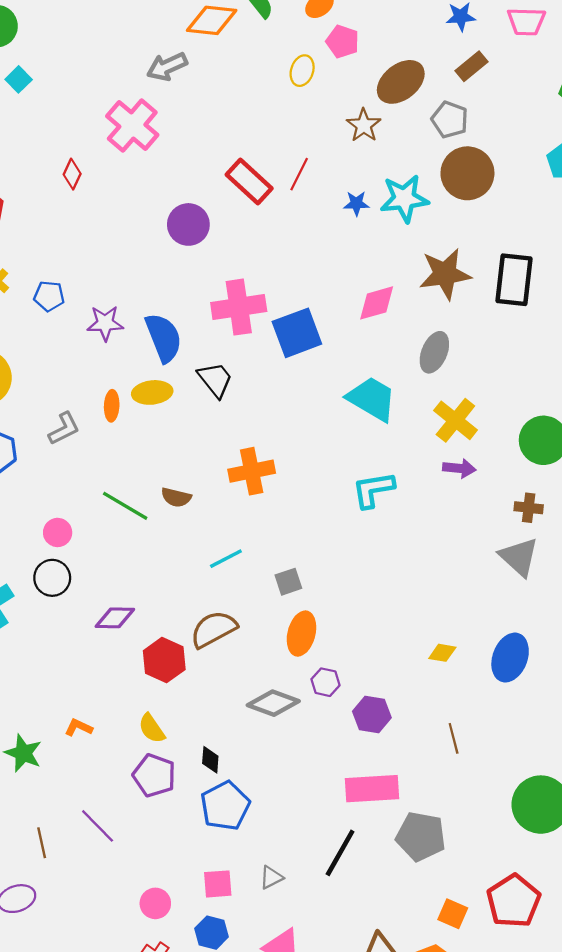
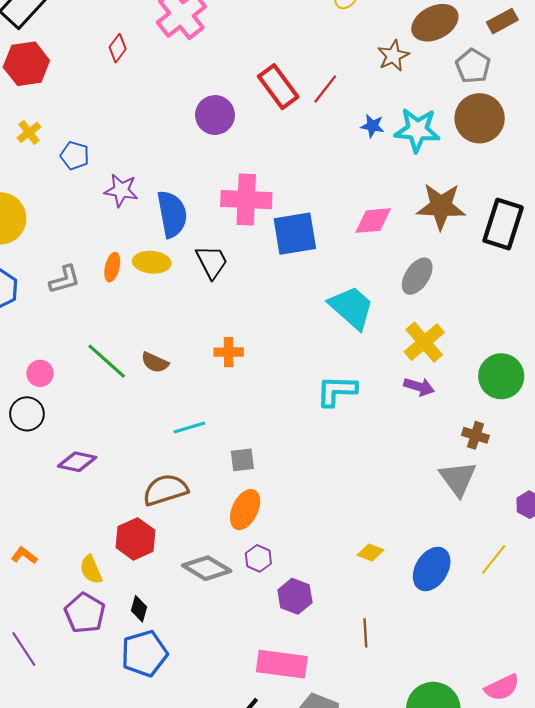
orange cross: (252, 471) -> (229, 352), size x0.7
red hexagon: (164, 660) -> (135, 539), moved

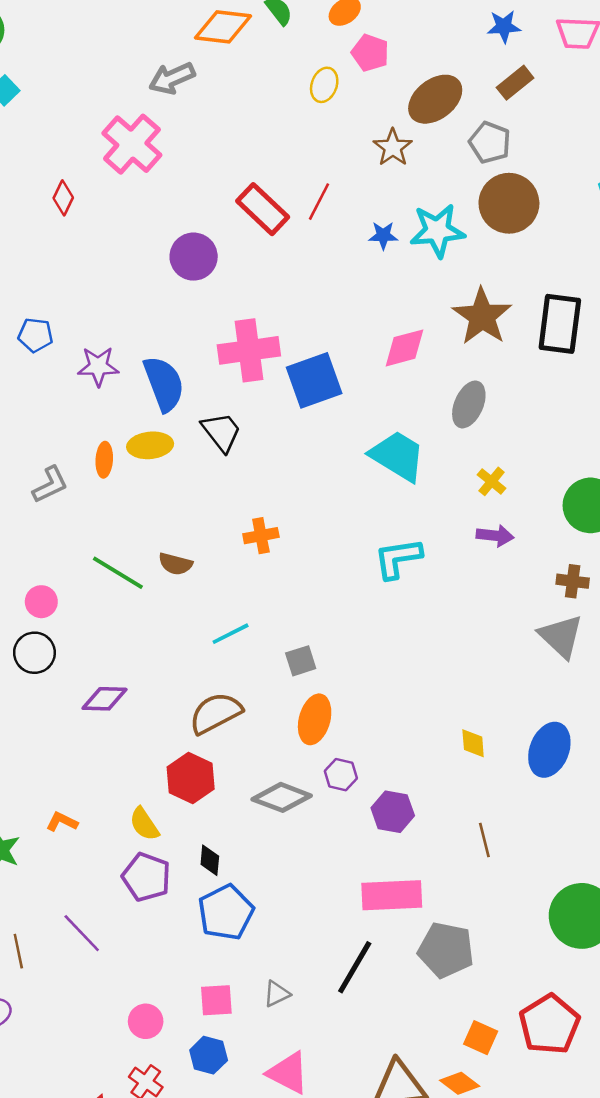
brown star: (441, 206) -> (482, 316), turned -30
yellow cross: (424, 342) -> (492, 481), size x0.6
yellow diamond: (370, 552) -> (473, 743), turned 75

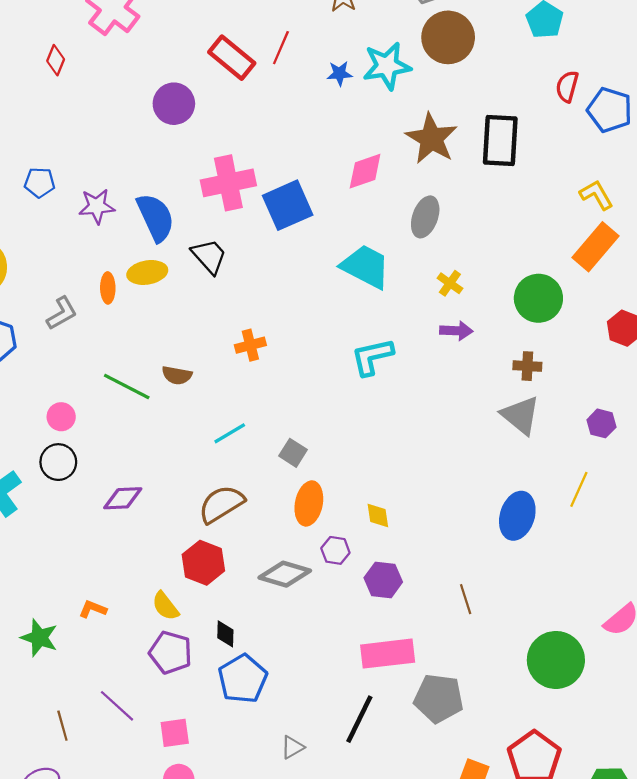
gray square: (301, 661) -> (293, 453), turned -36
yellow diamond: (473, 743) -> (378, 515), moved
pink square: (216, 1000) -> (175, 733), moved

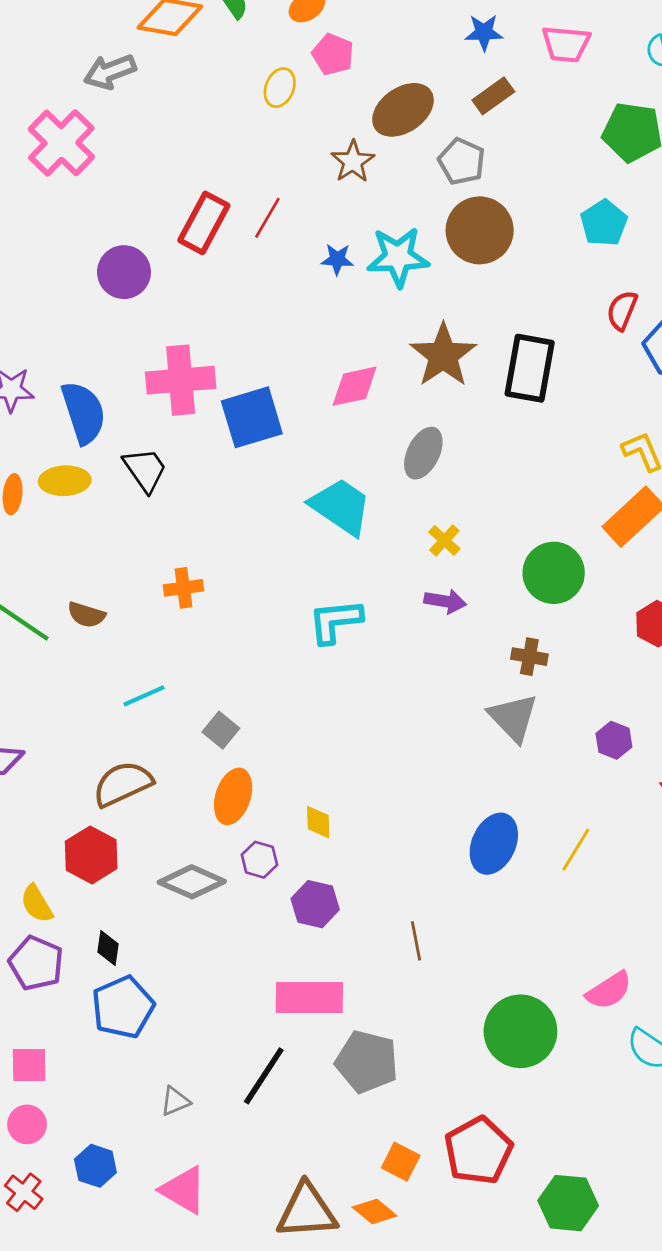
red rectangle: (232, 58) -> (204, 223), turned 72
yellow line: (579, 489) -> (576, 850), moved

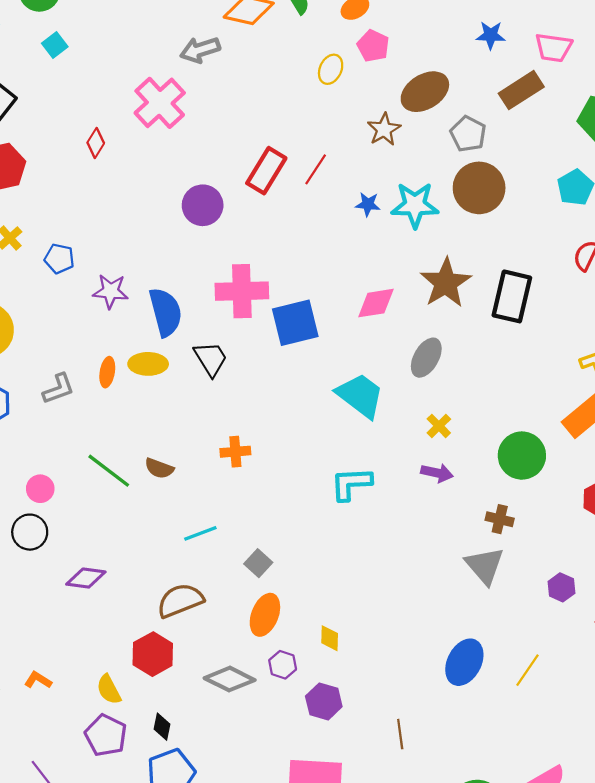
brown rectangle: (493, 96) -> (521, 90), moved, size x1.4

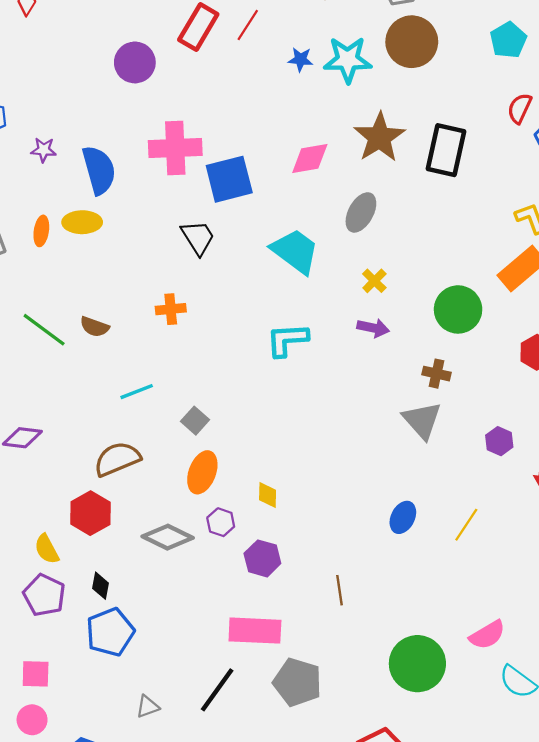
purple star: (111, 291) -> (44, 150), size x0.7
black trapezoid: (211, 359) -> (198, 238), moved
blue ellipse: (464, 662) -> (403, 517), size x0.7

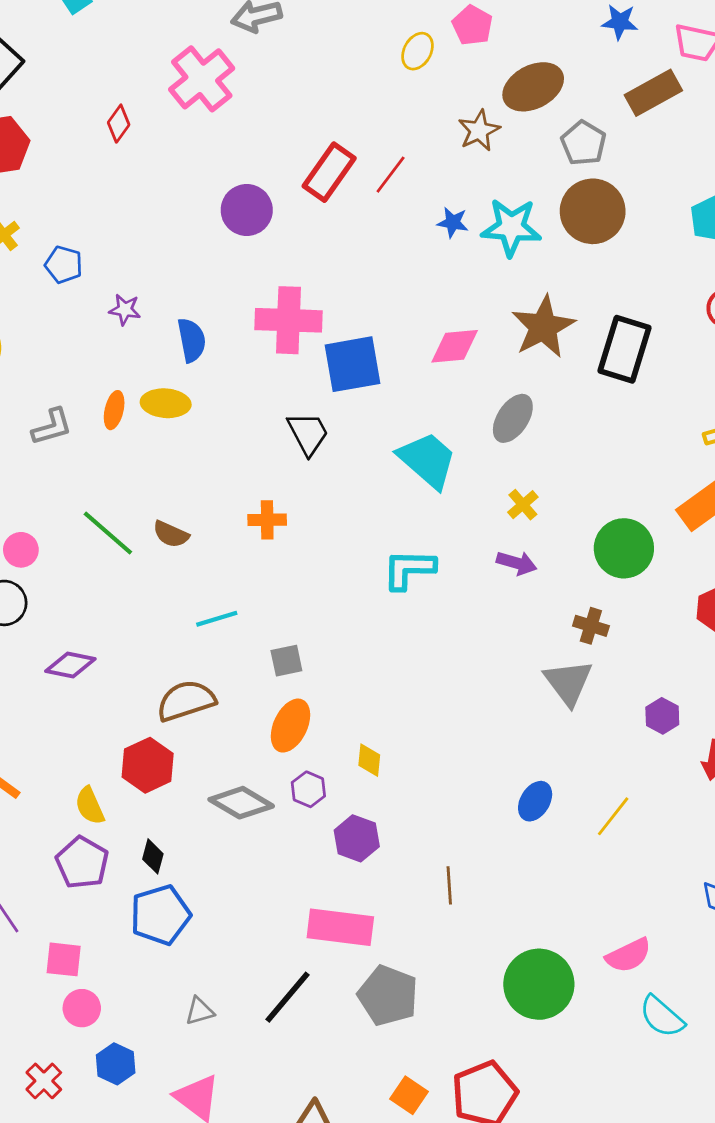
blue semicircle: (99, 170) -> (192, 340), size x0.7
gray square: (195, 421) -> (286, 661), turned 32
pink circle: (32, 720) -> (82, 1008), moved

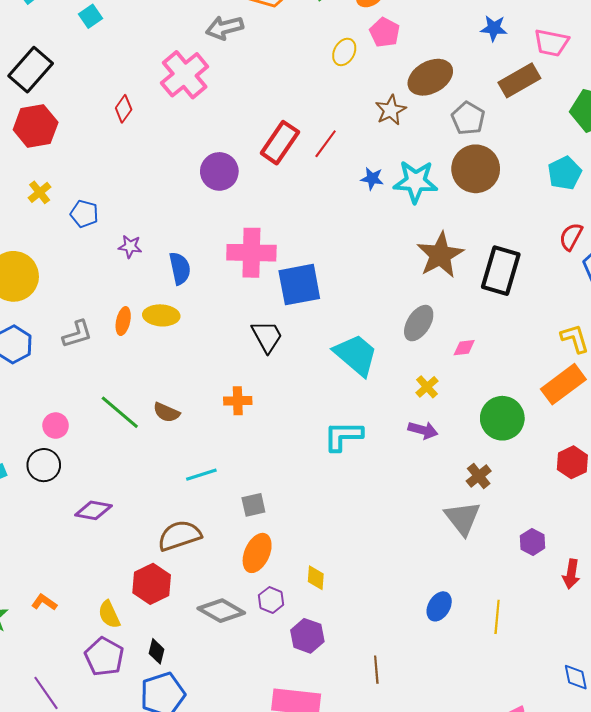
pink diamond: (455, 346) -> (464, 348), moved, size x0.6
brown cross: (591, 626) -> (479, 476), turned 35
yellow line: (613, 816) -> (497, 617), turned -32

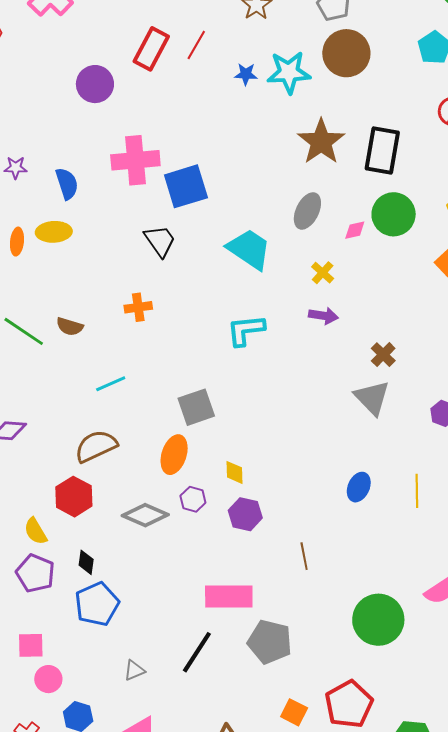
green circle: (502, 418) -> (394, 214), moved
gray square: (253, 505) -> (196, 407), moved, size x1.5
purple hexagon: (307, 636) -> (245, 514), moved

